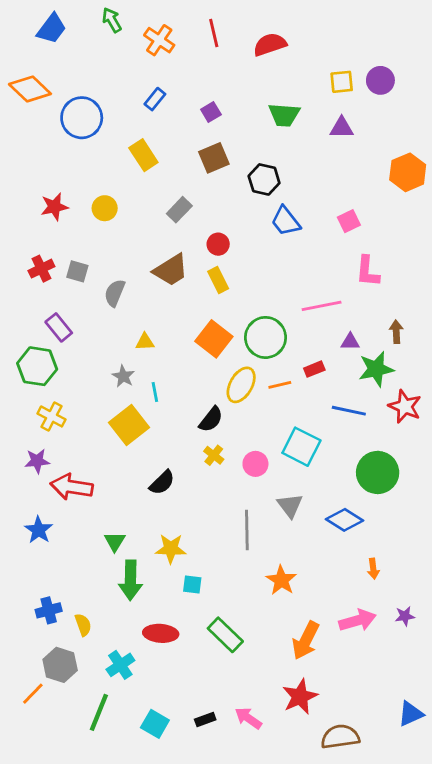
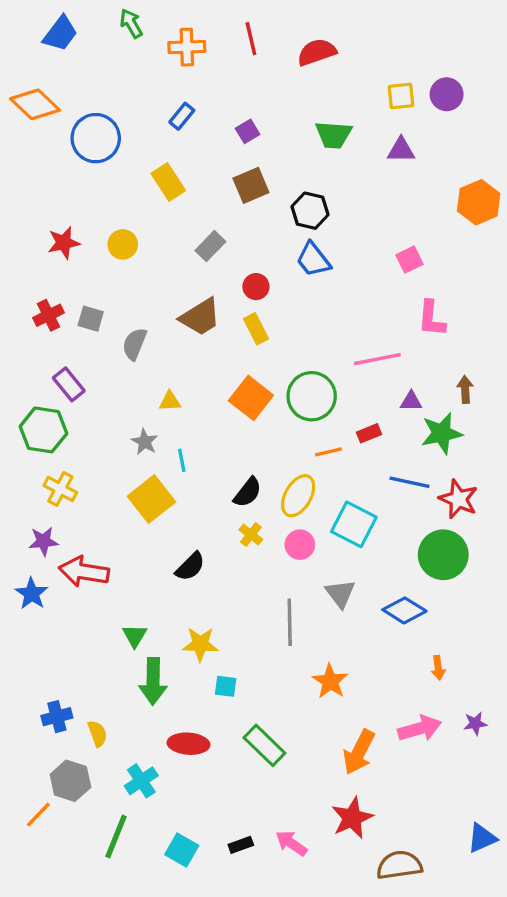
orange cross: (159, 40) -> (187, 47), turned -36
blue trapezoid: (286, 221) -> (313, 260), moved
yellow ellipse: (241, 385) -> (298, 496), moved
red star: (405, 406) -> (458, 499), moved
blue star: (39, 530) -> (32, 594), moved

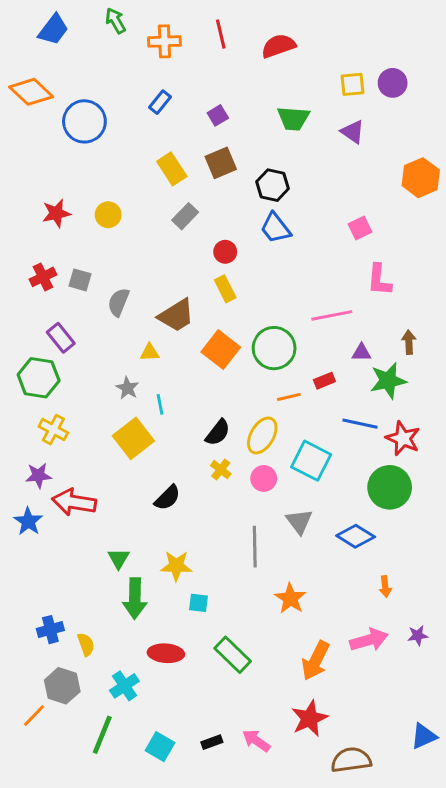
purple triangle: (401, 150) -> (353, 132), turned 35
yellow rectangle: (168, 182) -> (172, 169), moved
brown trapezoid: (200, 317) -> (176, 315), moved

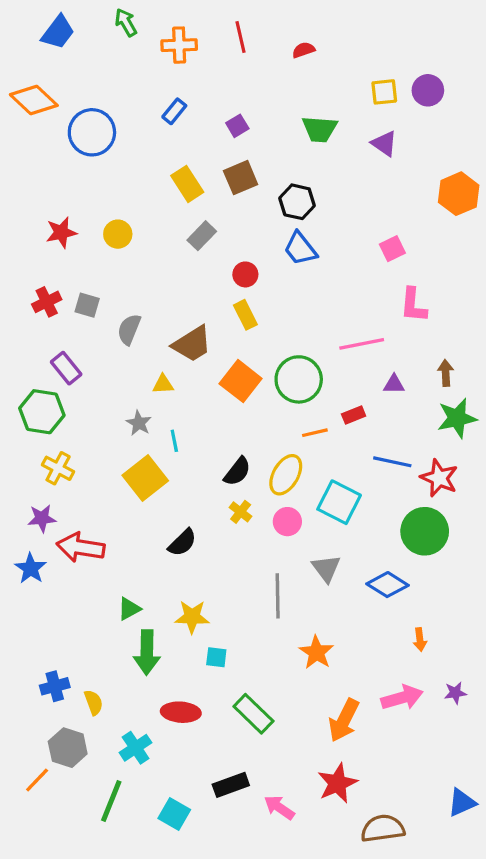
red semicircle: (279, 46) -> (304, 50), size x0.6
green star: (388, 381) -> (457, 418), moved
green triangle: (119, 558) -> (129, 609), turned 30
black rectangle: (212, 742) -> (231, 785), moved, size x1.5

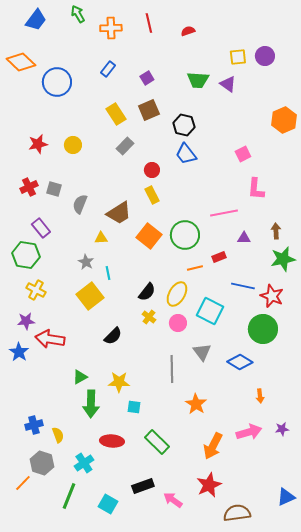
purple triangle: (384, 144) -> (228, 84), moved

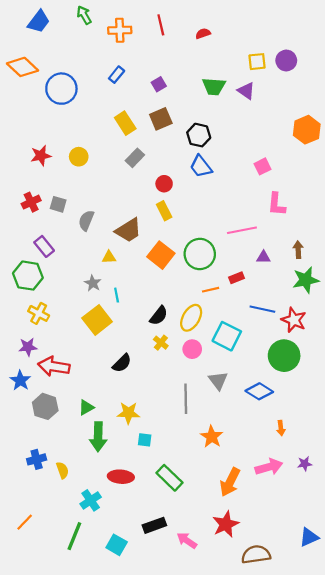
gray hexagon: (42, 463) -> (45, 406), moved

